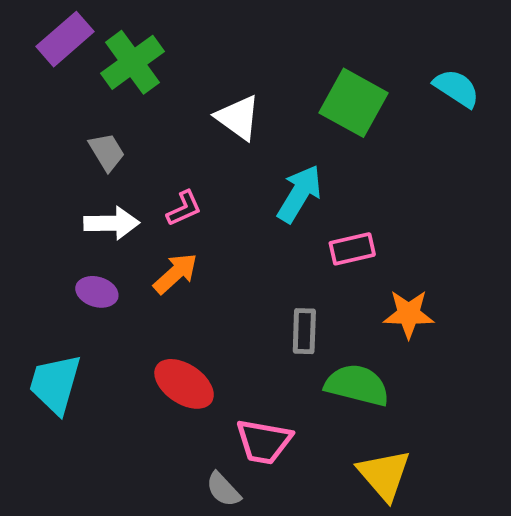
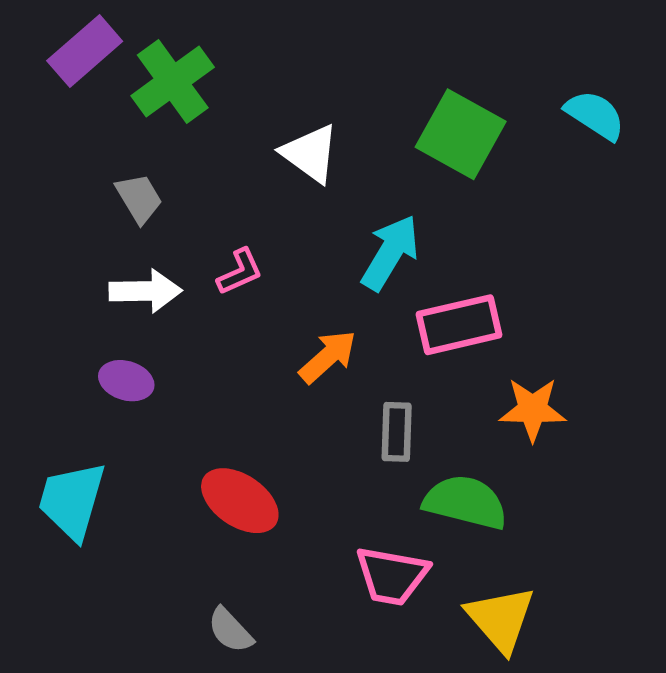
pink rectangle: (352, 249) -> (459, 325), size x1.4
orange arrow: (175, 273) -> (328, 357), moved
pink trapezoid: (264, 442) -> (392, 576), moved
gray semicircle: (223, 489) -> (230, 630), moved

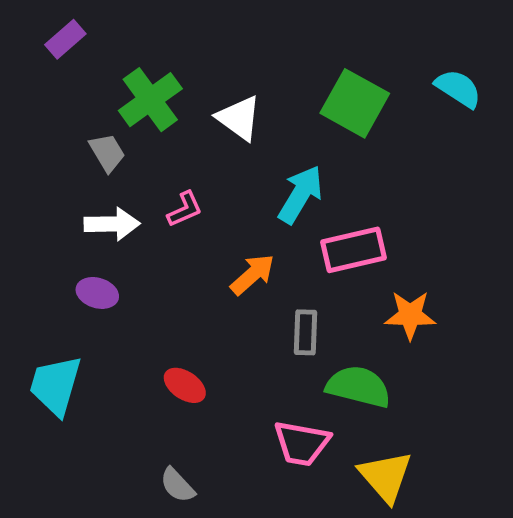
purple rectangle: (85, 51) -> (65, 39), size x0.7
green cross: (173, 81) -> (150, 100), moved
red ellipse: (240, 501) -> (185, 385), size x0.7

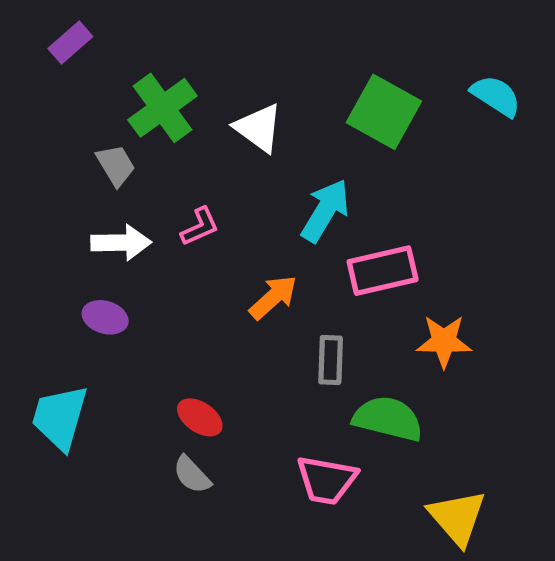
yellow triangle: (386, 477) -> (457, 517), moved
gray semicircle: (177, 485) -> (192, 475), moved

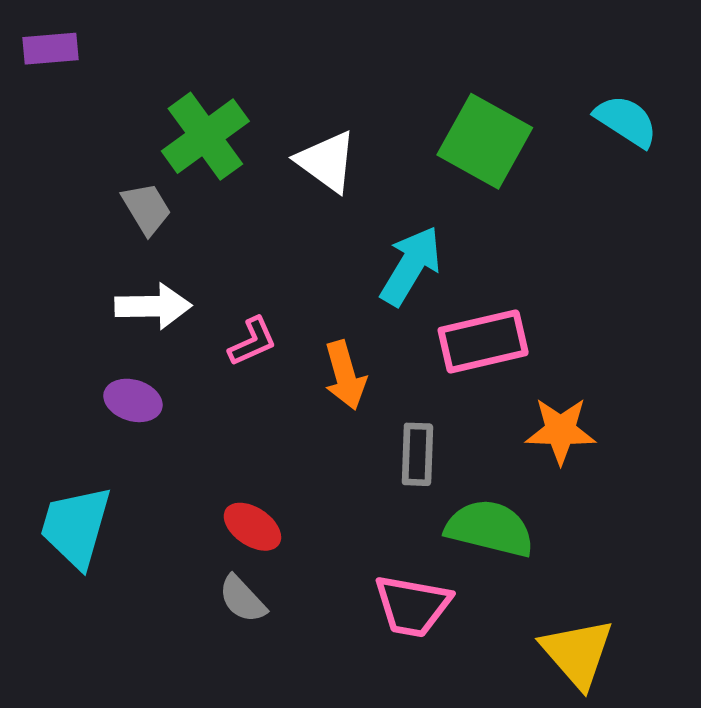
purple rectangle: (70, 43) -> (50, 49), moved, turned 36
pink L-shape: (200, 227) -> (252, 342), moved
orange arrow: (273, 297) -> (345, 375), turned 116

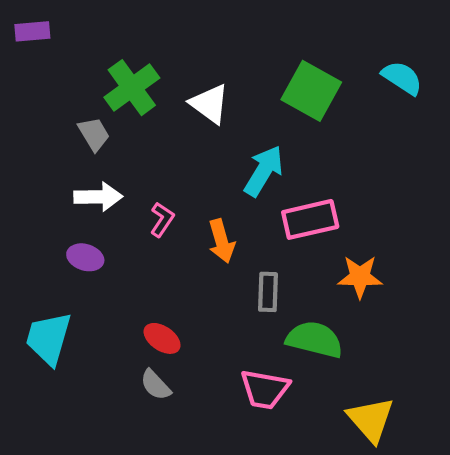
pink L-shape: (252, 342) -> (162, 219), turned -32

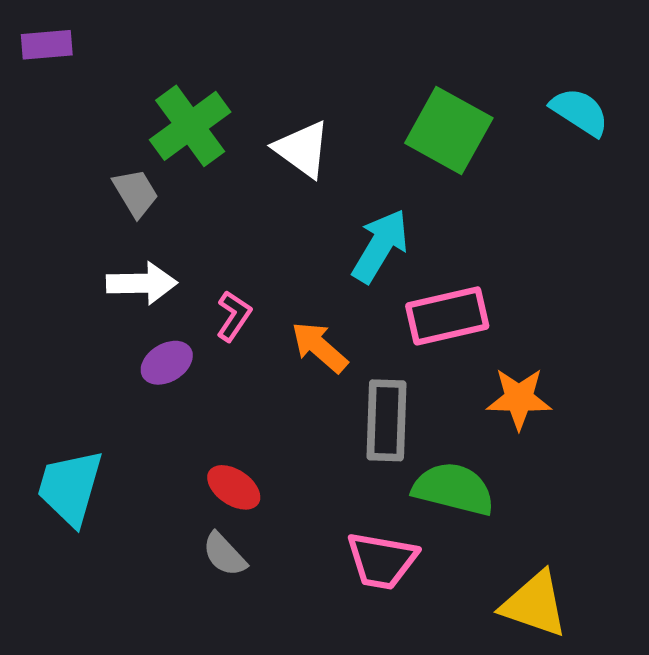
orange arrow: (222, 241) -> (319, 347), turned 147
purple ellipse: (85, 257) -> (167, 363), moved, turned -48
gray rectangle: (268, 292) -> (386, 420), size x1.4
yellow triangle: (371, 420) -> (535, 604), turned -30

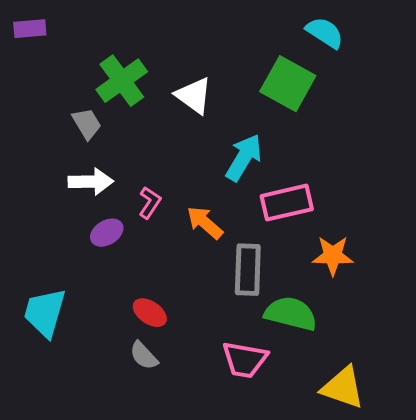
cyan semicircle: (580, 112) -> (325, 33), moved

